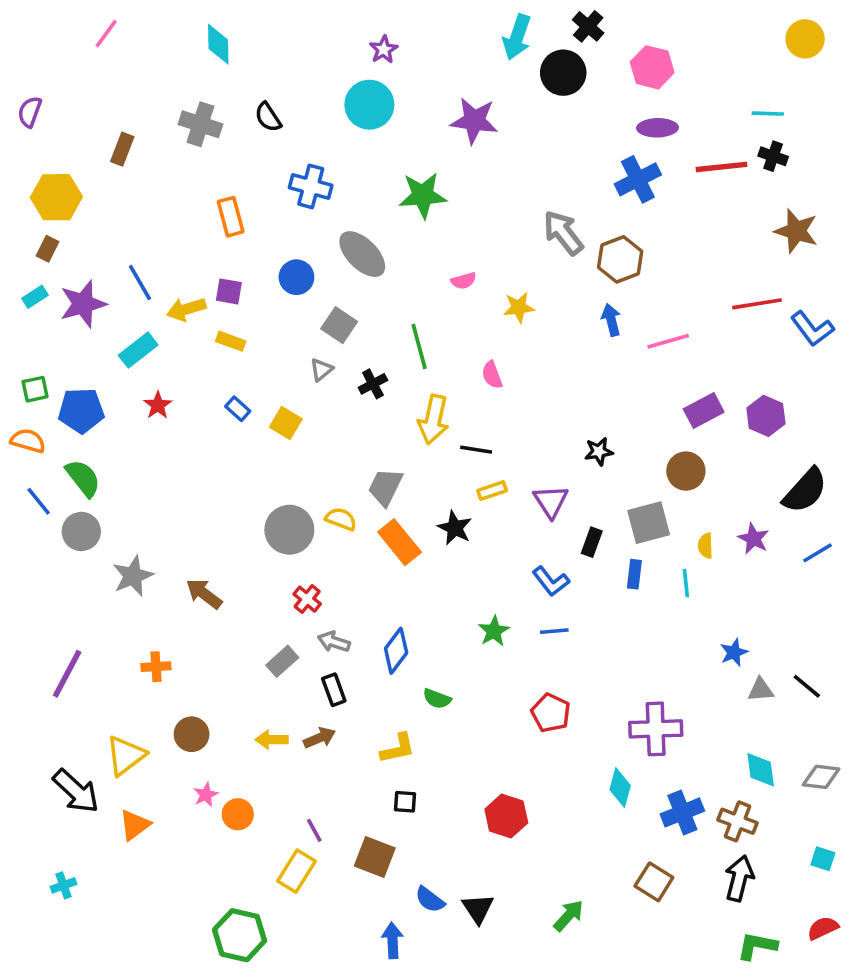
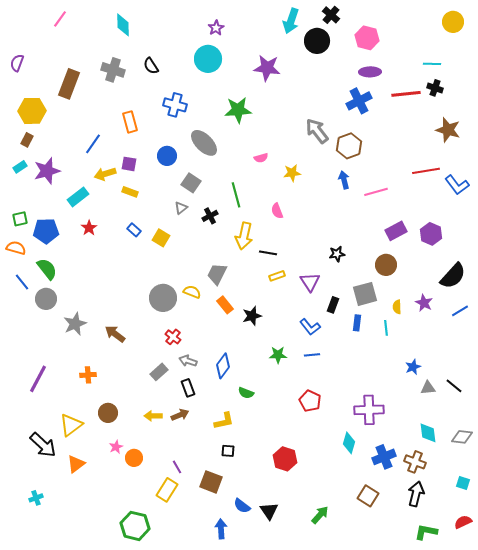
brown rectangle: (122, 149) -> (69, 84), size x1.6
blue line: (140, 283) -> (93, 144), moved, turned 65
black star: (455, 528) -> (252, 316), moved, turned 30
orange rectangle: (400, 542) -> (225, 305), size x0.7
green star: (494, 631) -> (278, 355), turned 30

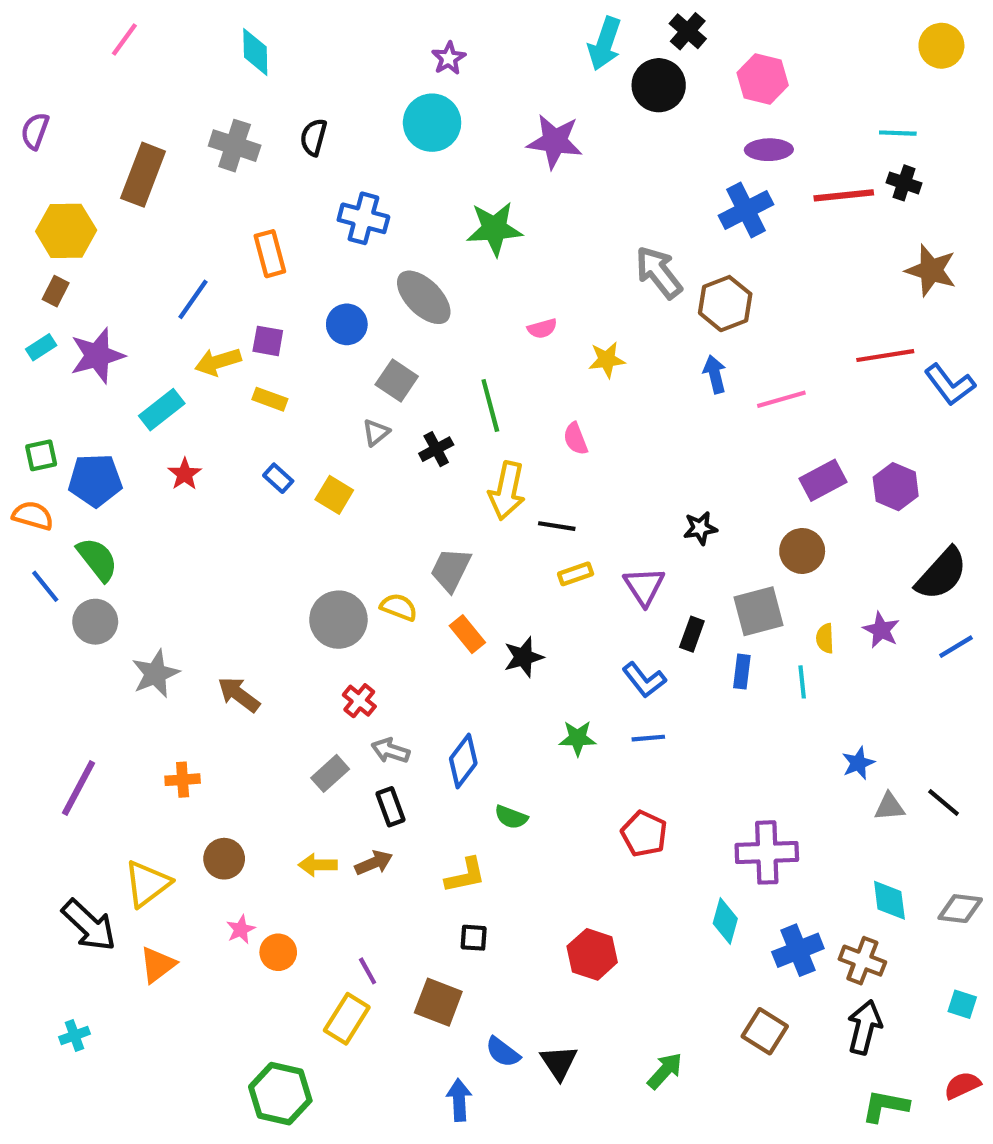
black semicircle: (151, 66) -> (314, 137), turned 48

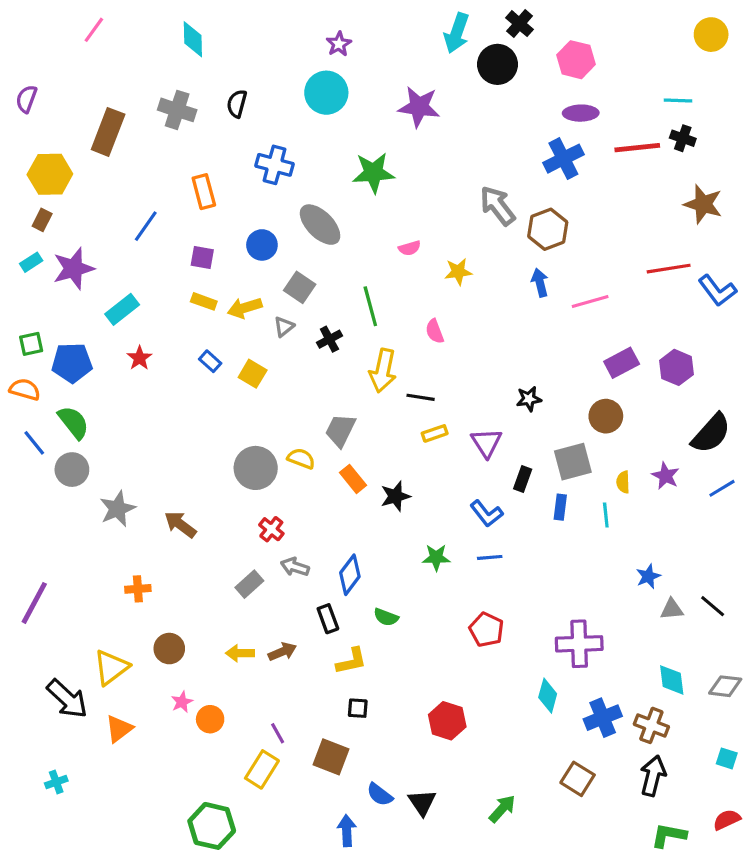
yellow arrow: (218, 362) -> (245, 308), moved
purple line: (79, 788) -> (34, 603), moved
black rectangle: (390, 807) -> (328, 619), moved

